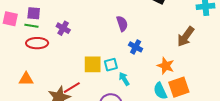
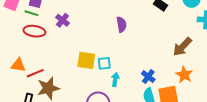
blue cross: (136, 47) -> (148, 77), moved
orange star: (166, 66) -> (184, 75), moved
cyan arrow: (124, 79) -> (115, 79), turned 32
red line: (72, 88) -> (35, 73), moved

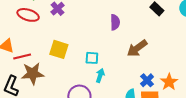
brown arrow: (182, 47) -> (137, 48), moved
yellow square: (86, 60) -> (59, 49), moved
blue cross: (148, 77) -> (147, 80), moved

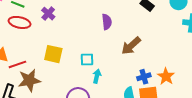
blue cross: (147, 80) -> (144, 77), turned 32

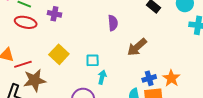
purple cross: (48, 14) -> (54, 14), turned -32
yellow square: (53, 54) -> (59, 54), turned 30

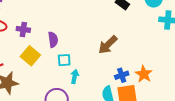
purple cross: (54, 14) -> (23, 29), moved
purple semicircle: (113, 23) -> (53, 40), moved

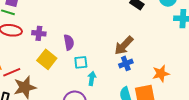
orange star: (144, 74) -> (161, 74), turned 30
blue cross: (122, 75) -> (126, 63), moved

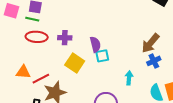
cyan square: (81, 62) -> (102, 56), moved
cyan arrow: (92, 78) -> (129, 78), moved

